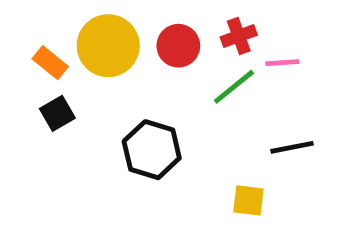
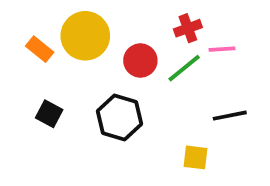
red circle: (178, 46) -> (140, 61), moved
black square: (57, 113) -> (49, 114), moved, turned -32

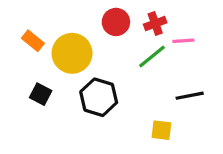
yellow circle: (85, 36) -> (72, 53), moved
red circle: (140, 61) -> (116, 22), moved

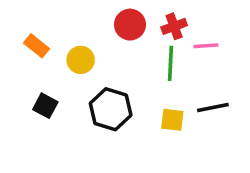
yellow circle: (72, 53) -> (81, 60), size x0.6
green line: (152, 56) -> (171, 63), turned -48
yellow square: (161, 130) -> (172, 120), moved

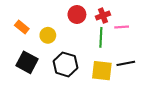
black square: (45, 106) -> (27, 62), size x1.5
yellow square: (172, 120) -> (102, 71), size x1.5

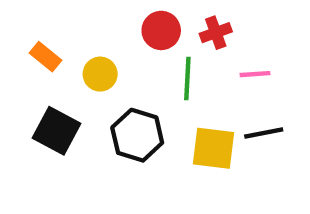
pink line: (122, 27) -> (255, 74), moved
green line: (101, 37) -> (187, 78), moved

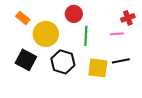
red cross: (216, 33) -> (128, 18), moved
orange rectangle: (46, 57) -> (23, 18), moved
yellow circle: (100, 74) -> (46, 34), size x1.6

